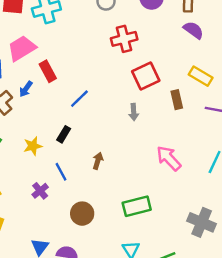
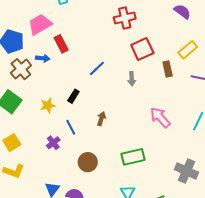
yellow rectangle: (201, 76) -> (188, 50), turned -72
blue arrow: (26, 89) -> (43, 58), turned -120
blue line: (79, 99) -> (97, 68), moved

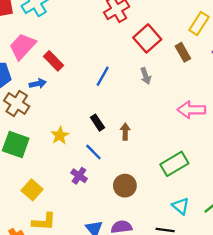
black rectangle: (73, 96) -> (97, 123), moved, turned -48
pink arrow: (160, 117) -> (191, 110), turned -30

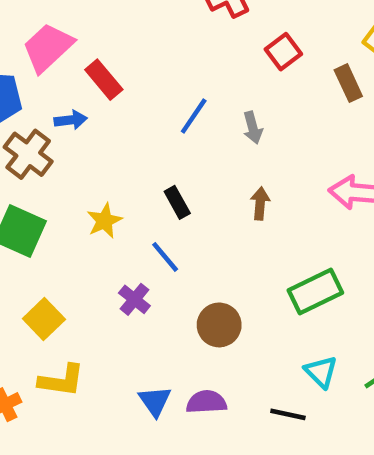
red square: (147, 38) -> (283, 52), size x0.7
gray arrow: (146, 76) -> (253, 128), moved
brown arrow: (125, 132) -> (260, 203), moved

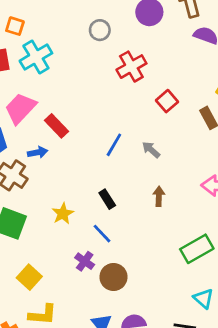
gray arrow: (253, 128) -> (151, 150), turned 150
brown circle: (219, 325) -> (113, 277), moved

